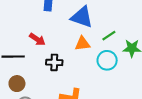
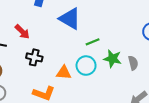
orange triangle: (82, 44) -> (64, 73), moved

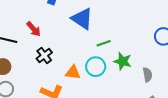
black cross: (34, 57) -> (44, 55), turned 35
gray semicircle: (133, 63) -> (147, 75), moved

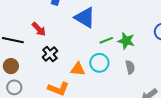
green star: (123, 61) -> (126, 41), moved
gray semicircle: (147, 75) -> (130, 67), moved

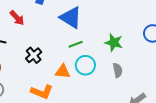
red arrow: (39, 29) -> (17, 18), moved
green line: (106, 40) -> (76, 44), moved

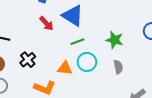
red arrow: (17, 18) -> (46, 23), moved
black cross: (34, 55) -> (28, 60), moved

